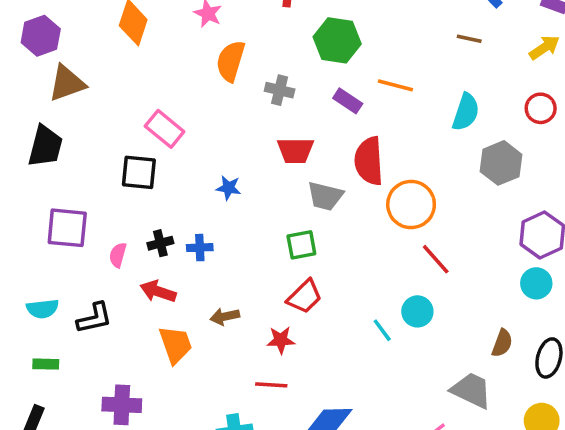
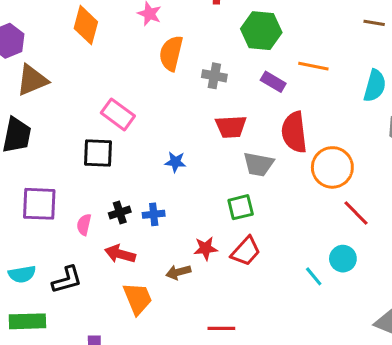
red star: (281, 340) -> (206, 248), moved
green rectangle: (46, 364) -> (27, 321), size x1.6

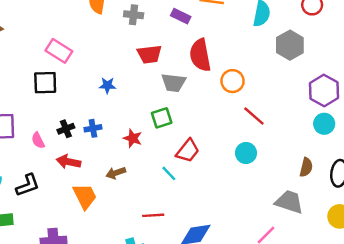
orange circle: (332, 167) -> (233, 81), size x0.7
pink semicircle: (84, 225) -> (38, 140), turned -35
red star: (206, 248) -> (133, 138), moved, turned 30
red trapezoid: (246, 251) -> (188, 151), moved
cyan line: (314, 276) -> (169, 173), moved

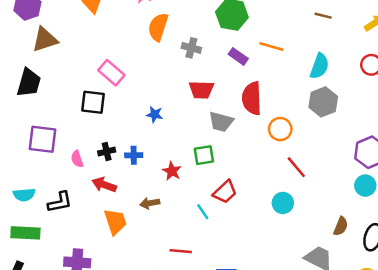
gray hexagon: (290, 45) -> (323, 102), moved

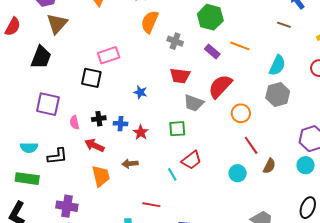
brown triangle: (45, 40) -> (57, 24), turned -35
pink rectangle: (111, 73) -> (109, 55), turned -65
red semicircle: (252, 98) -> (220, 86), turned 40
red star: (172, 171) -> (141, 132), moved
brown semicircle: (341, 226) -> (269, 166), moved

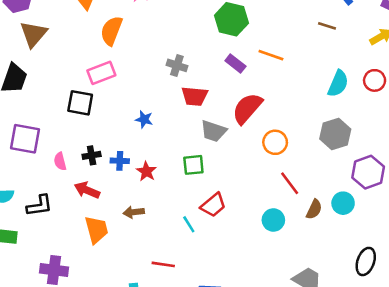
orange semicircle: (150, 22) -> (111, 31), moved
gray cross: (175, 41) -> (177, 65), moved
cyan semicircle: (277, 65) -> (338, 84), moved
gray hexagon: (278, 94) -> (335, 134), moved
cyan circle: (306, 165) -> (343, 203), moved

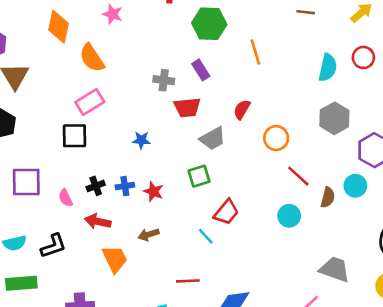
orange semicircle: (111, 31) -> (92, 58), turned -44
orange line: (271, 55) -> (255, 52), turned 65
purple rectangle: (235, 64) -> (201, 70), moved, turned 30
red semicircle: (247, 108) -> (242, 109), size x0.6
gray trapezoid: (213, 131) -> (213, 139), turned -36

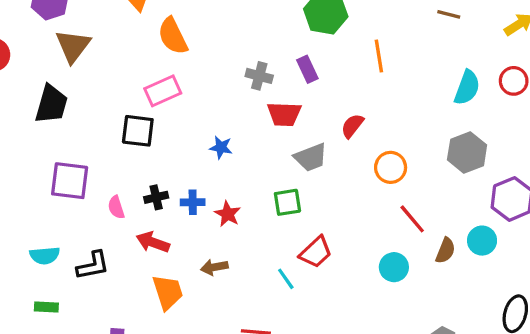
green rectangle: (21, 283) -> (46, 307), size x0.6

